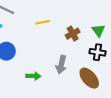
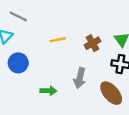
yellow line: (43, 22) -> (58, 40), moved

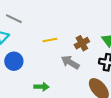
gray arrow: (80, 78) -> (70, 62), moved, turned 108

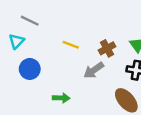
yellow line: (50, 40) -> (71, 45), turned 32
gray arrow: (70, 62) -> (94, 70), turned -66

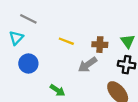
brown cross: (107, 48) -> (100, 45), turned 32
green arrow: (61, 98) -> (57, 90), turned 32

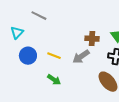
gray line: (28, 19) -> (39, 16), moved
yellow line: (66, 41) -> (54, 56), moved

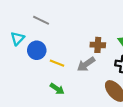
blue circle: (28, 56) -> (37, 50), moved

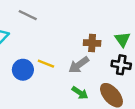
blue circle: (37, 50) -> (23, 70), moved
green arrow: (57, 89) -> (80, 93), moved

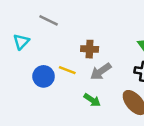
brown cross: (92, 43) -> (90, 49), moved
green arrow: (80, 93) -> (92, 100), moved

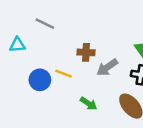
cyan triangle: (21, 42) -> (17, 45), turned 42
gray arrow: (101, 71) -> (107, 67), moved

